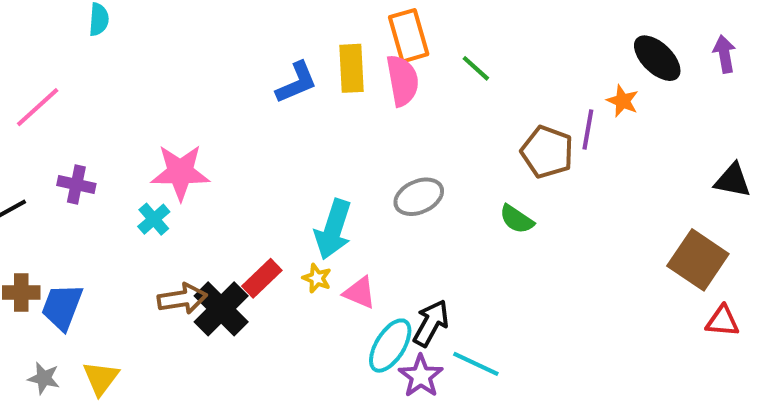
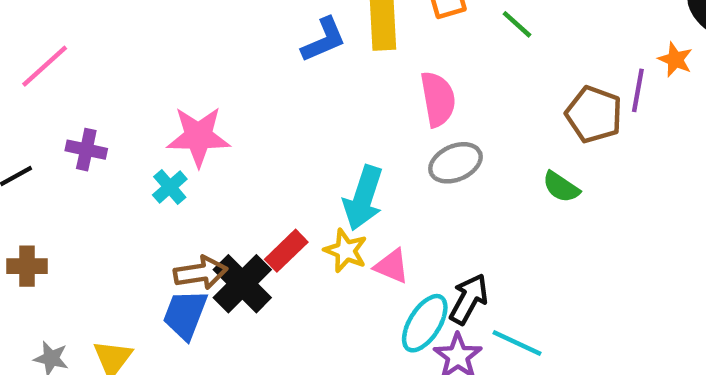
pink semicircle: (402, 81) -> (438, 99), moved
yellow star: (317, 278) -> (346, 251), size x1.4
blue trapezoid: (62, 307) -> (185, 314), moved

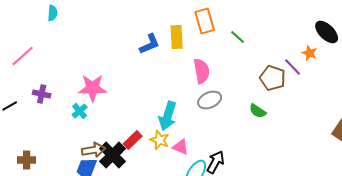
purple line: (638, 90) -> (293, 67), turned -54
brown cross: (27, 266) -> (27, 160), moved

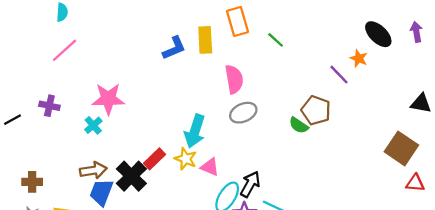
pink line: (23, 56) -> (64, 50), moved
brown pentagon: (273, 78) -> (316, 110), moved
brown arrow: (94, 150) -> (93, 170), moved

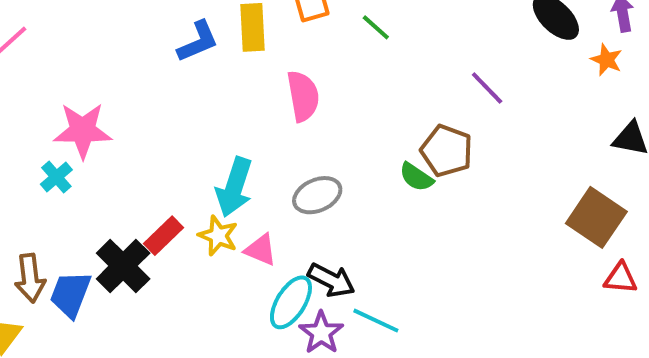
orange star: (359, 58) -> (606, 60), moved
gray ellipse: (243, 113) -> (317, 195), moved
brown arrow: (93, 170) -> (30, 278), moved, turned 92
black arrow: (250, 184) -> (331, 280), turned 88

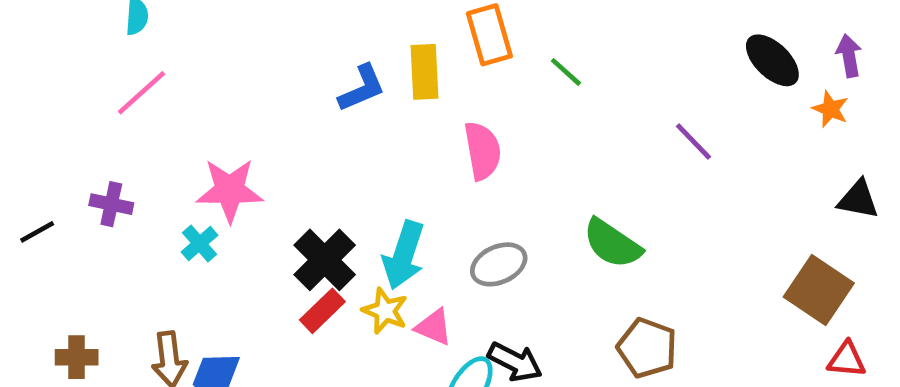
brown pentagon: (447, 151) -> (647, 348), moved
green semicircle: (416, 177) -> (612, 244), size x1.5
black cross: (123, 266) -> (325, 260), moved

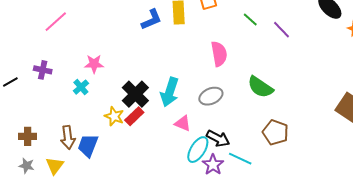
green line: (566, 72) -> (250, 20), moved
purple line: (694, 141) -> (281, 30), moved
pink semicircle: (482, 151) -> (219, 54), moved
pink star: (230, 190) -> (94, 64), size x0.7
yellow star: (385, 311) -> (114, 116), moved

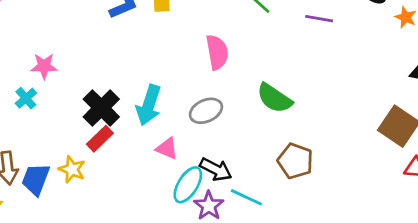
purple line: (281, 30) -> (319, 19), moved, turned -36
yellow star: (114, 116) -> (72, 169), moved

